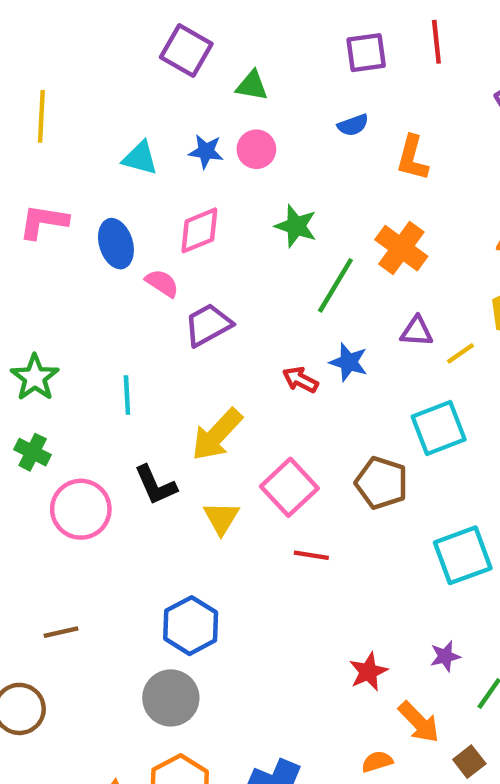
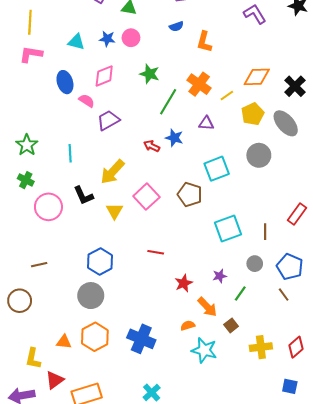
pink L-shape: (44, 222) -> (31, 54), moved
yellow line: (461, 353) -> (227, 95), moved
red line: (311, 555) -> (156, 252), moved

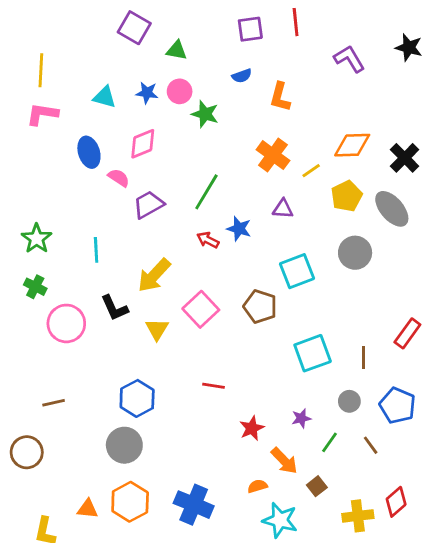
green star: (150, 74) -> (205, 114), moved
green line: (168, 102) -> (206, 192), moved
brown line: (284, 295) -> (371, 445), moved
red diamond: (296, 347) -> (396, 502), moved

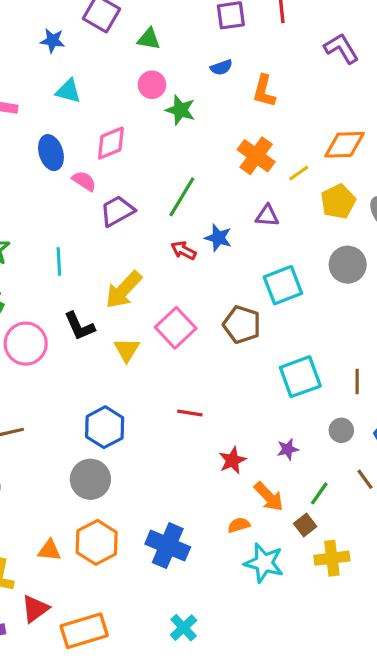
blue star: (147, 93) -> (53, 41), moved
green line: (330, 442) -> (319, 493), moved
yellow cross: (358, 516) -> (332, 558), moved

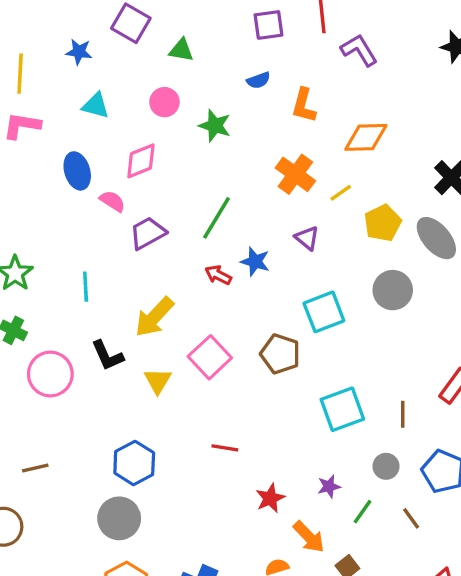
purple L-shape: (341, 48) -> (359, 50), moved
pink circle: (152, 85) -> (164, 102), moved
orange diamond: (344, 145) -> (366, 137), moved
purple triangle: (267, 216) -> (307, 238), turned 35
green line: (319, 493) -> (363, 512), moved

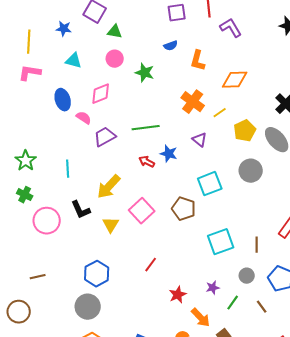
green triangle: (181, 50) -> (115, 32), moved
green line: (216, 218) -> (146, 128), turned 52
red line: (225, 448) -> (151, 265), turned -63

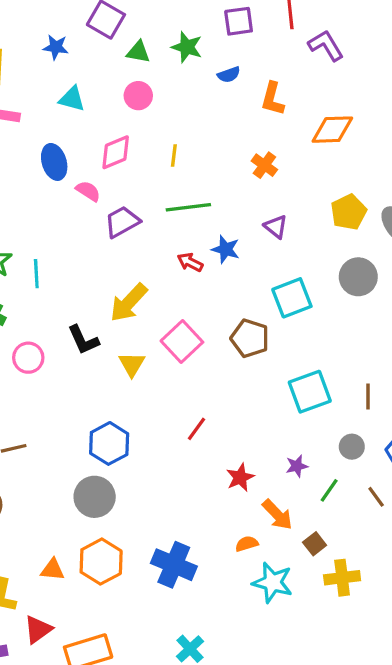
green star: (145, 73) -> (187, 47), moved
orange cross: (193, 102) -> (264, 165), size x0.7
yellow line: (220, 113) -> (174, 155), moved, turned -48
cyan line: (68, 169) -> (36, 274), moved
pink circle: (47, 221) -> (28, 358), size x0.7

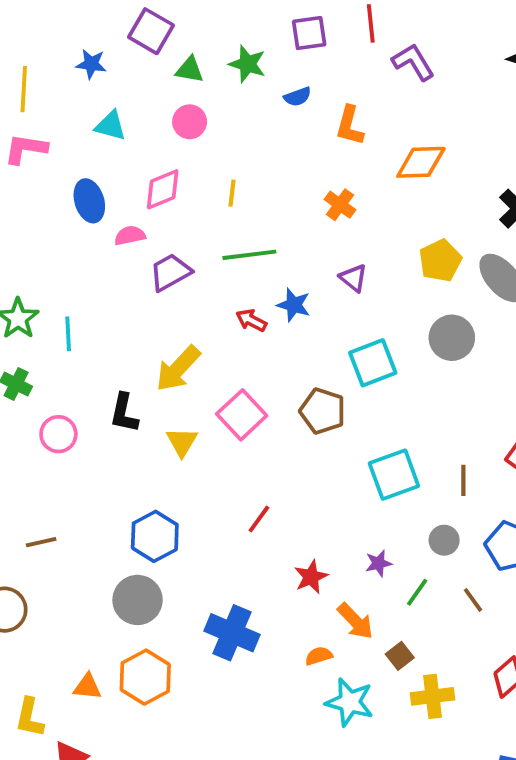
pink semicircle: (88, 191) -> (130, 236), turned -45
black L-shape: (83, 340) -> (124, 413), turned 36
blue cross: (174, 565) -> (232, 633), moved

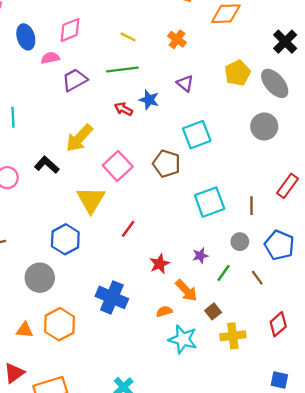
yellow line: (232, 193) -> (128, 37), moved, turned -70
gray circle: (452, 338) -> (264, 126), moved
black L-shape: (124, 413) -> (47, 165), turned 120
yellow triangle: (182, 442) -> (91, 200), moved, size x1.5
gray circle: (138, 600) -> (40, 278), moved

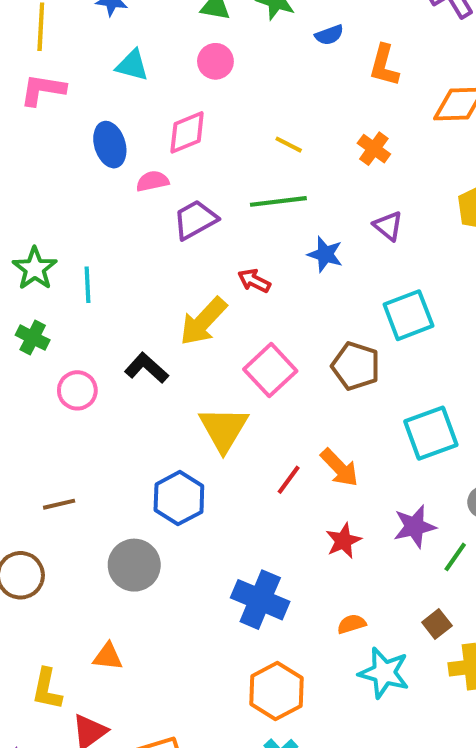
red arrow: (124, 109) -> (254, 281), moved
purple star: (200, 256) -> (415, 527), size x1.5
orange arrow: (186, 290) -> (339, 468), moved
orange hexagon: (60, 324) -> (276, 691), moved

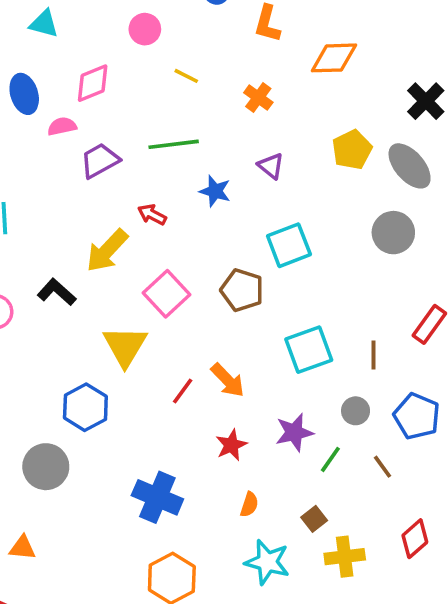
pink circle: (215, 61) -> (145, 29), moved
yellow line: (289, 145) -> (186, 76), moved
orange semicircle: (352, 624) -> (249, 504), moved, turned 125

